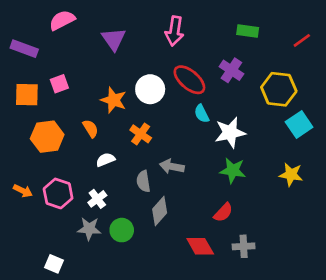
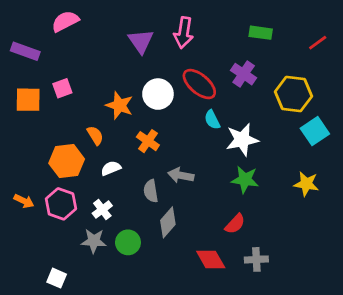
purple triangle: (114, 39) -> (141, 41), moved
orange hexagon: (47, 137) -> (67, 161), moved

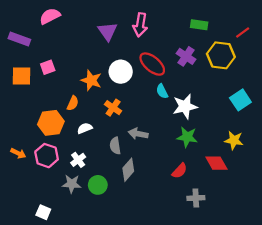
yellow hexagon: (293, 94) -> (221, 55), moved
orange semicircle: (95, 135) -> (73, 103), turned 56
red diamond: (211, 259) -> (217, 163), moved

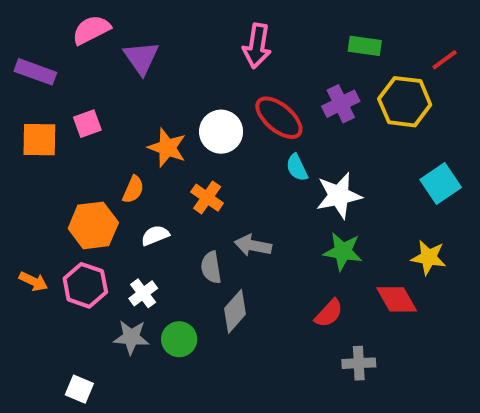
purple triangle: (108, 31) -> (141, 58), moved
purple cross: (186, 56) -> (341, 104), turned 30

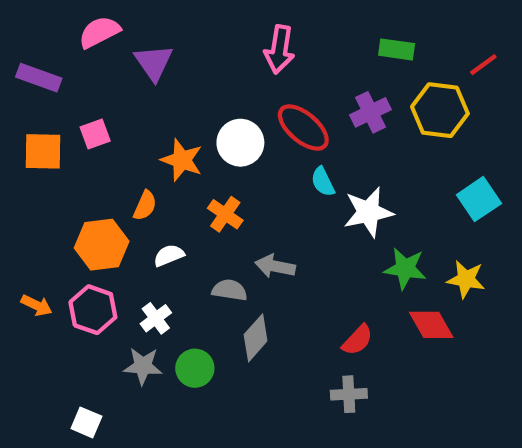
green star: (343, 251) -> (405, 268), moved
gray semicircle: (211, 267) -> (230, 290), turned 108
gray cross: (359, 363) -> (349, 394), moved

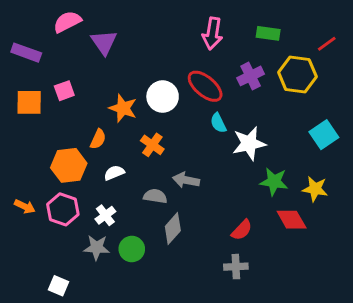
pink arrow: (279, 49) -> (212, 33), moved

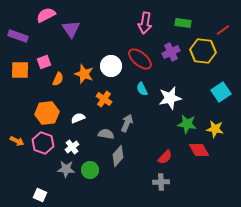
cyan semicircle: (218, 123) -> (142, 89), moved
orange semicircle: (98, 139) -> (58, 79), moved
gray arrow: (186, 180) -> (127, 123), turned 102

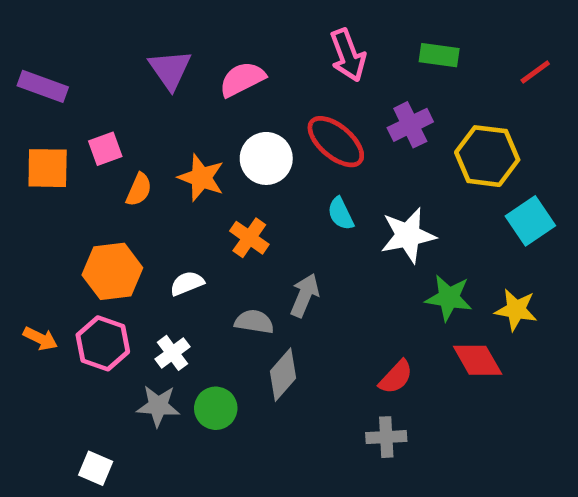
pink semicircle: (46, 15) -> (242, 79), moved
pink arrow: (145, 23) -> (348, 55), turned -30
yellow hexagon: (203, 51) -> (487, 156), moved

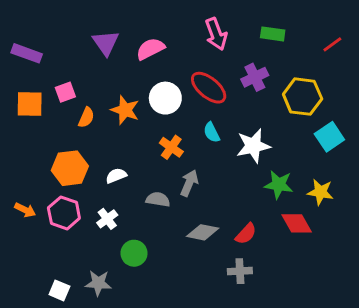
orange cross: (249, 238) -> (171, 147), moved
gray diamond: (283, 375) -> (203, 232), moved, turned 60
gray star: (158, 406) -> (98, 283), moved

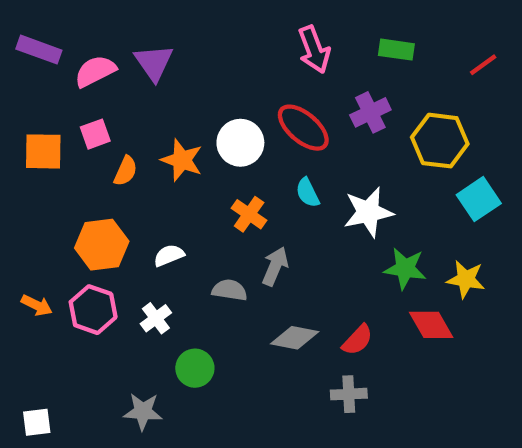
pink semicircle: (150, 49) -> (95, 71), moved
purple rectangle: (27, 53) -> (39, 50), moved
white square: (59, 290) -> (37, 422), moved, turned -30

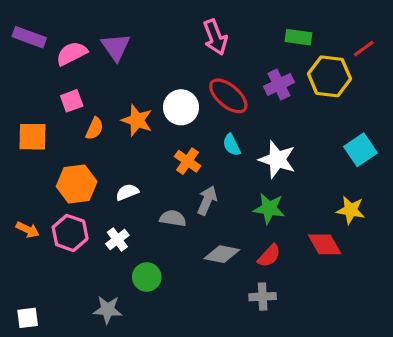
pink arrow: (314, 50) -> (215, 37), moved
yellow hexagon: (440, 141) -> (329, 76), moved
orange square: (43, 151) -> (33, 137), moved
white star: (368, 212) -> (277, 160), turned 30
green star: (405, 268) -> (269, 208), moved

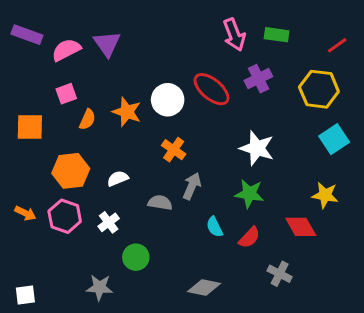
pink arrow: (215, 37) -> (234, 35), moved
yellow hexagon: (329, 76) -> (319, 89), moved
cyan semicircle: (232, 145) -> (215, 227), moved
gray diamond: (222, 254) -> (204, 287), moved
gray cross: (263, 297) -> (280, 274), moved, turned 30

